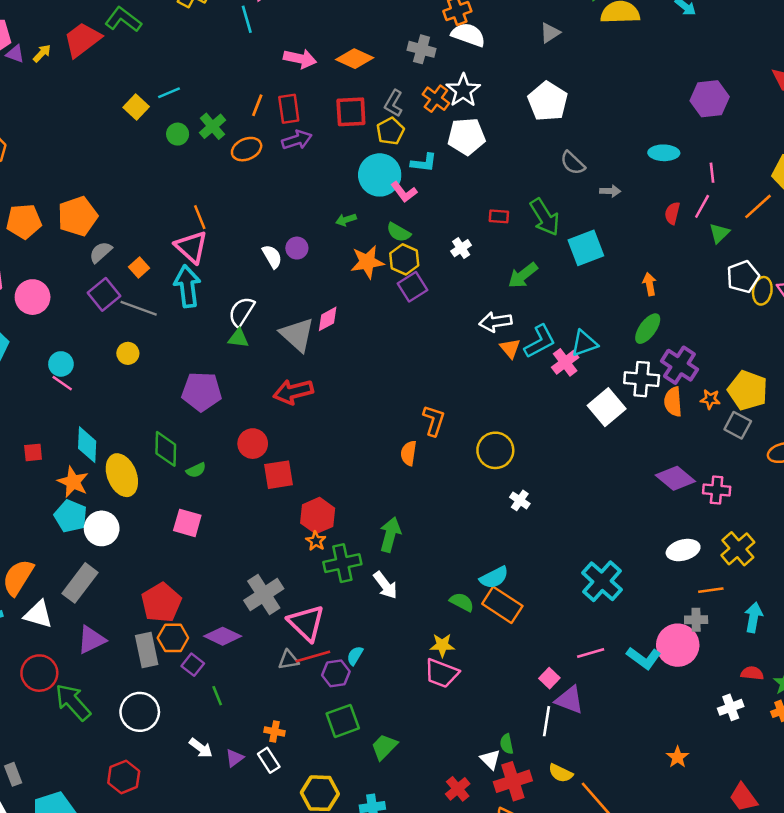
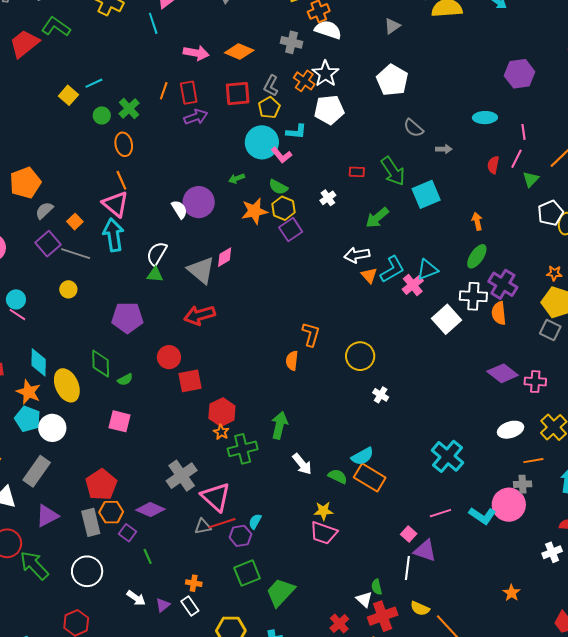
orange ellipse: (247, 149) -> (124, 144), moved, turned -75
purple circle: (297, 248) -> (199, 202), size x1.8
orange star: (710, 399) -> (554, 273), moved
white arrow: (385, 585) -> (302, 464), moved
green trapezoid: (384, 747) -> (280, 592), size x1.4

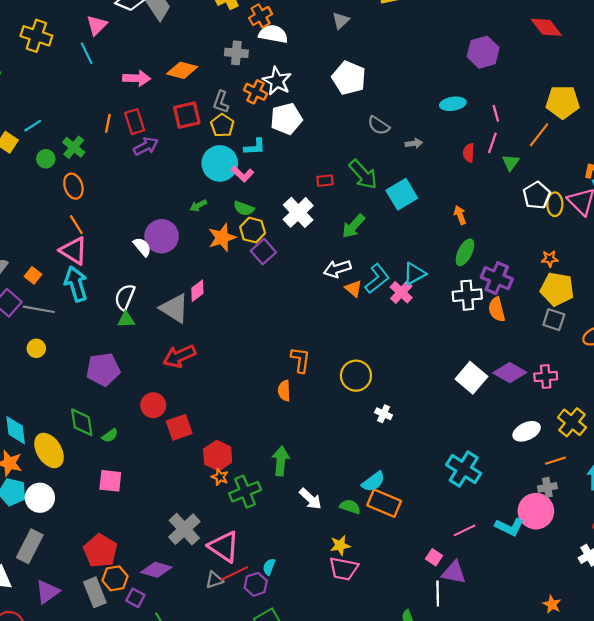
white cross: (328, 198) -> (298, 212), size x1.8
white square: (447, 319) -> (471, 378), moved

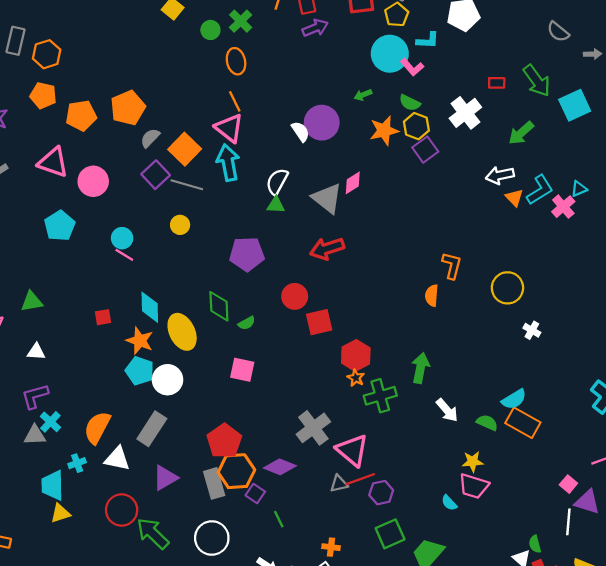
cyan triangle: (414, 274) -> (579, 189), size x0.7
orange square: (33, 275) -> (185, 149), size x1.8
cyan semicircle: (269, 567) -> (449, 503), moved, turned -70
orange hexagon: (115, 578) -> (236, 471), size x1.4

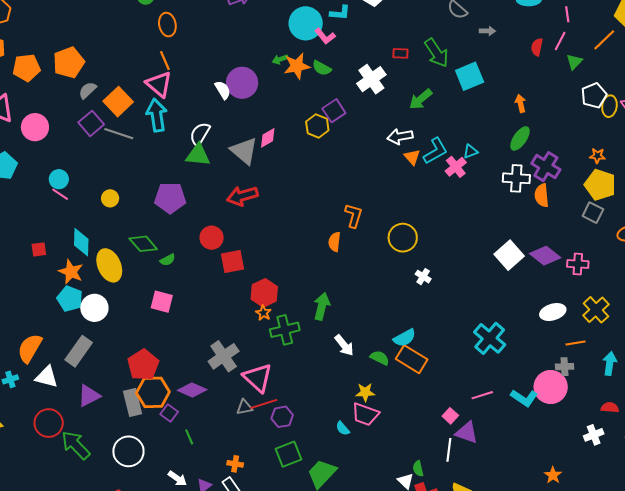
yellow hexagon: (416, 126) -> (317, 126), moved
orange star: (384, 131) -> (297, 66), moved
green triangle: (276, 205) -> (198, 155), size x1.5
yellow circle: (180, 225) -> (110, 198), moved
green diamond: (219, 306) -> (143, 244), turned -40

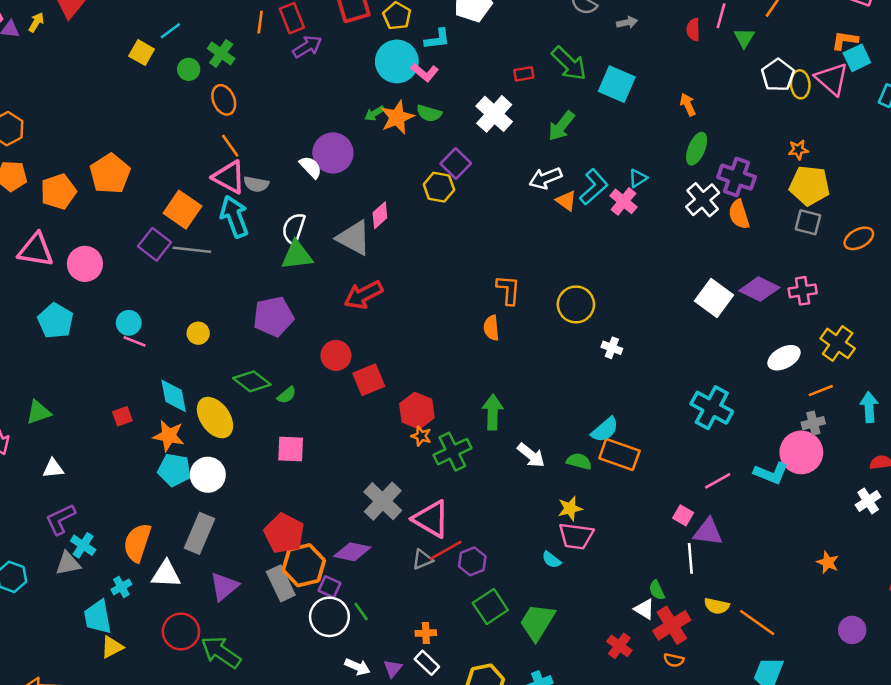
cyan square: (470, 76) -> (617, 84), turned -32
gray semicircle: (88, 90) -> (256, 184), moved, turned -114
white cross: (516, 178) -> (703, 200), turned -32
white circle: (128, 451) -> (329, 617), moved

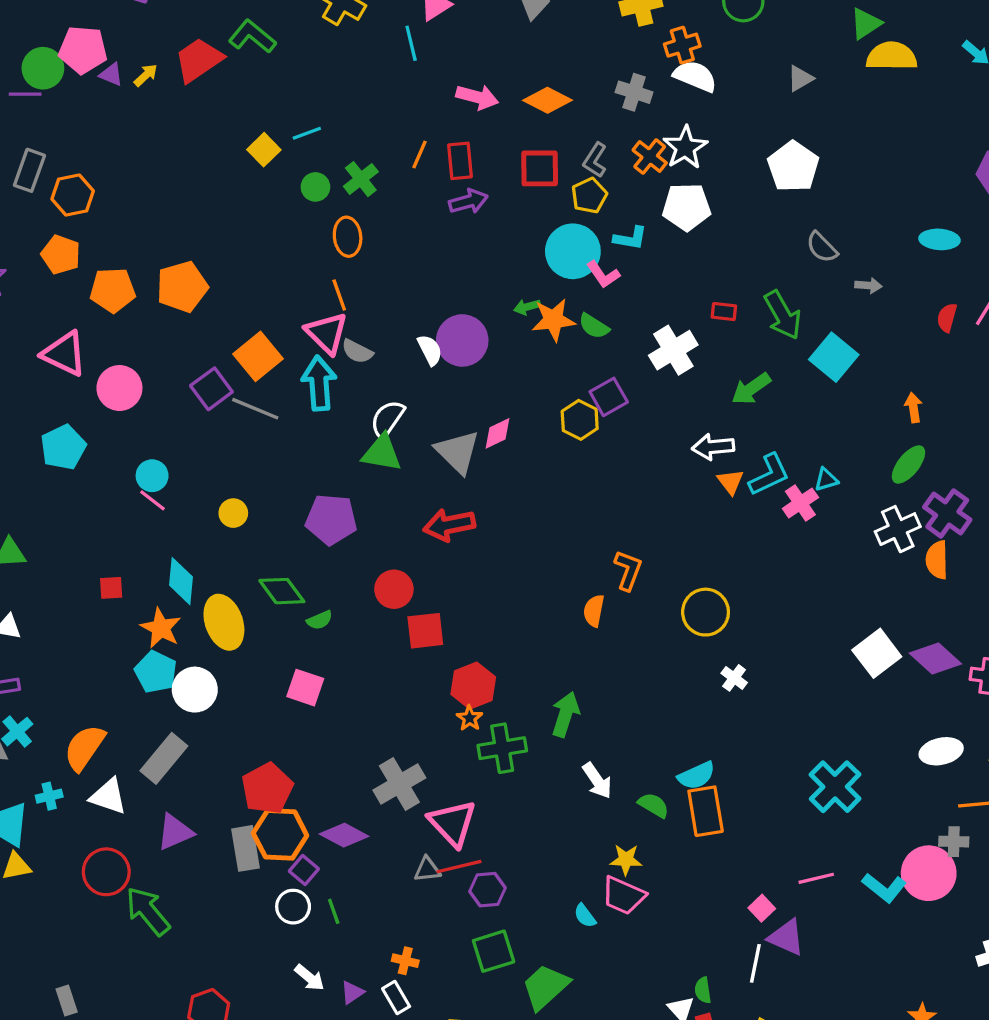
orange rectangle: (619, 455) -> (706, 811), turned 45
white circle: (329, 617) -> (293, 907), size x0.7

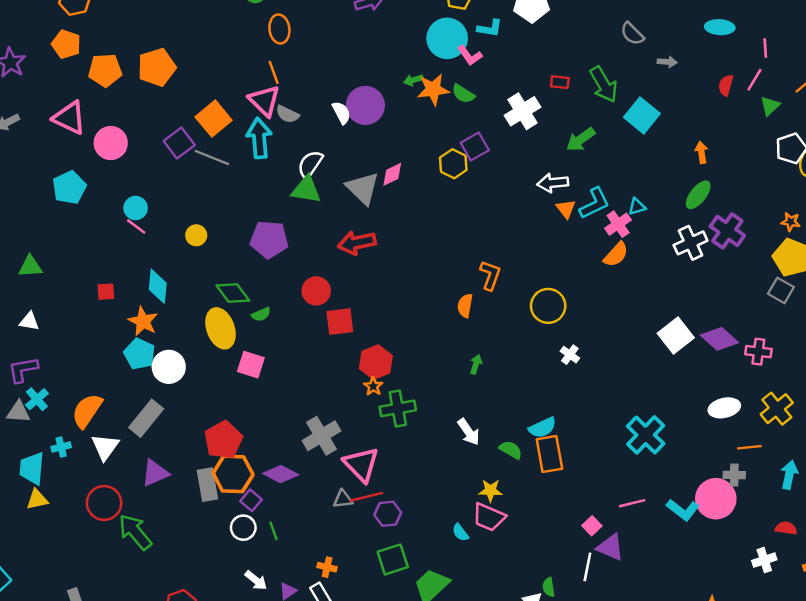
orange semicircle: (937, 560) -> (616, 254), moved, turned -136
yellow ellipse: (224, 622) -> (221, 328), moved
green arrow: (565, 714) -> (476, 364), moved, size x0.6
white triangle: (108, 796) -> (105, 447), turned 48

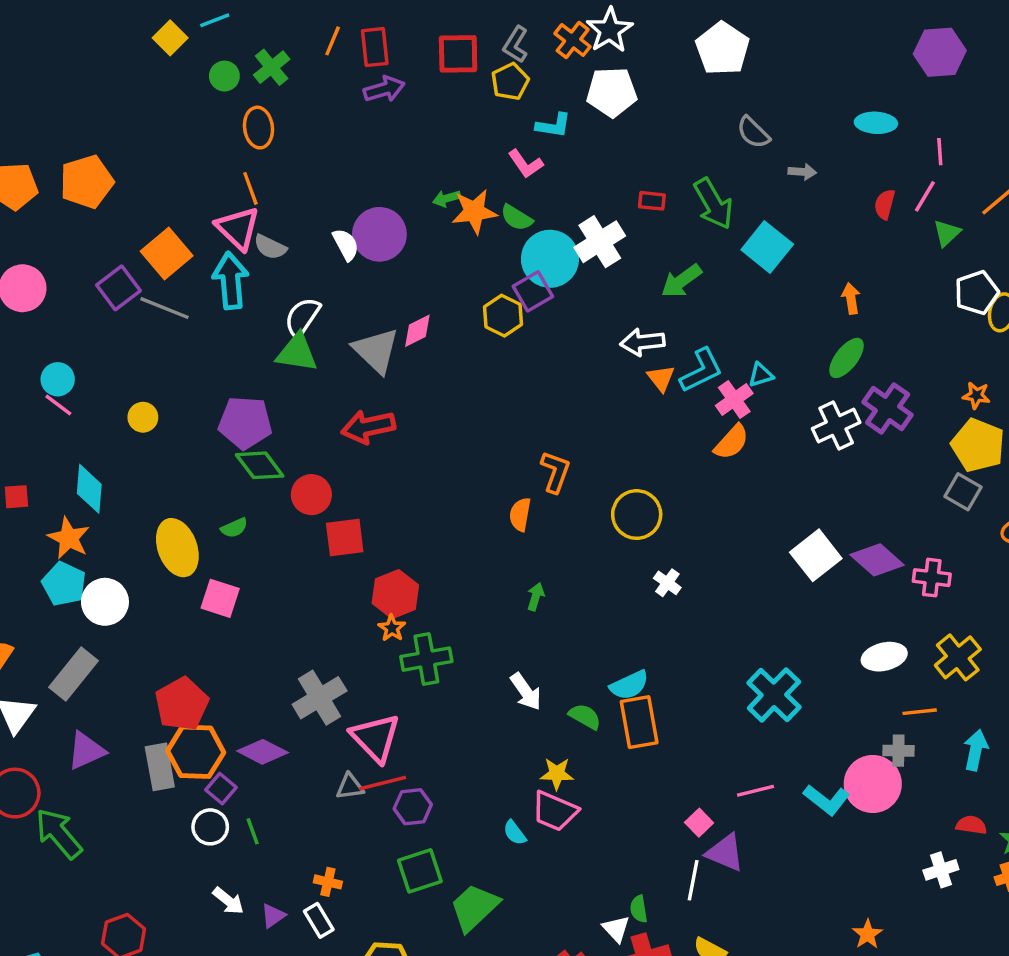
cyan circle: (447, 38) -> (550, 259), moved
green diamond: (233, 293) -> (260, 465), moved

